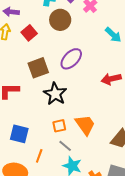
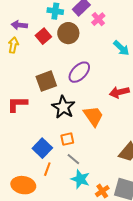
red square: (29, 33) -> (43, 36), moved
orange trapezoid: (85, 125) -> (93, 116), moved
blue square: (19, 134) -> (42, 148), moved, turned 30

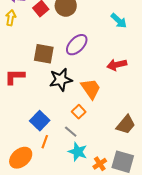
brown square: (46, 81) -> (44, 54), turned 30
black star: (63, 107) -> (61, 80), turned 30
orange square: (67, 139) -> (79, 112), moved, turned -32
orange ellipse: (23, 185) -> (21, 158), turned -50

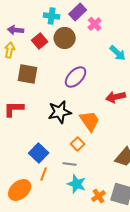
brown square: (44, 54) -> (28, 74), moved
gray line: (71, 132) -> (70, 164), turned -32

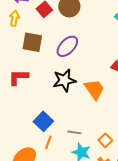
purple ellipse: (76, 77) -> (67, 46), moved
orange square: (78, 144) -> (105, 140), moved

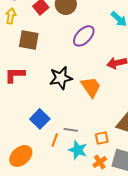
purple ellipse: (67, 46) -> (84, 36), moved
orange square: (105, 140) -> (102, 138), turned 32
orange line: (48, 142) -> (55, 140), moved

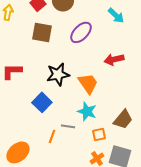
brown square: (29, 40) -> (42, 32), moved
blue square: (40, 119) -> (42, 102), moved
cyan star: (78, 150) -> (87, 111), moved

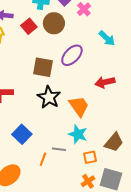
brown square: (42, 32) -> (43, 67), moved
black star: (58, 74) -> (49, 97), turned -30
blue square: (42, 102) -> (22, 134), moved

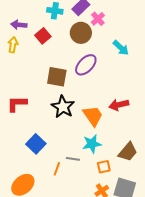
brown circle: (54, 23) -> (81, 33), moved
red arrow: (105, 82) -> (119, 105), moved
cyan star: (78, 134) -> (92, 144), turned -30

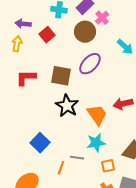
red L-shape: (17, 104) -> (26, 78), moved

